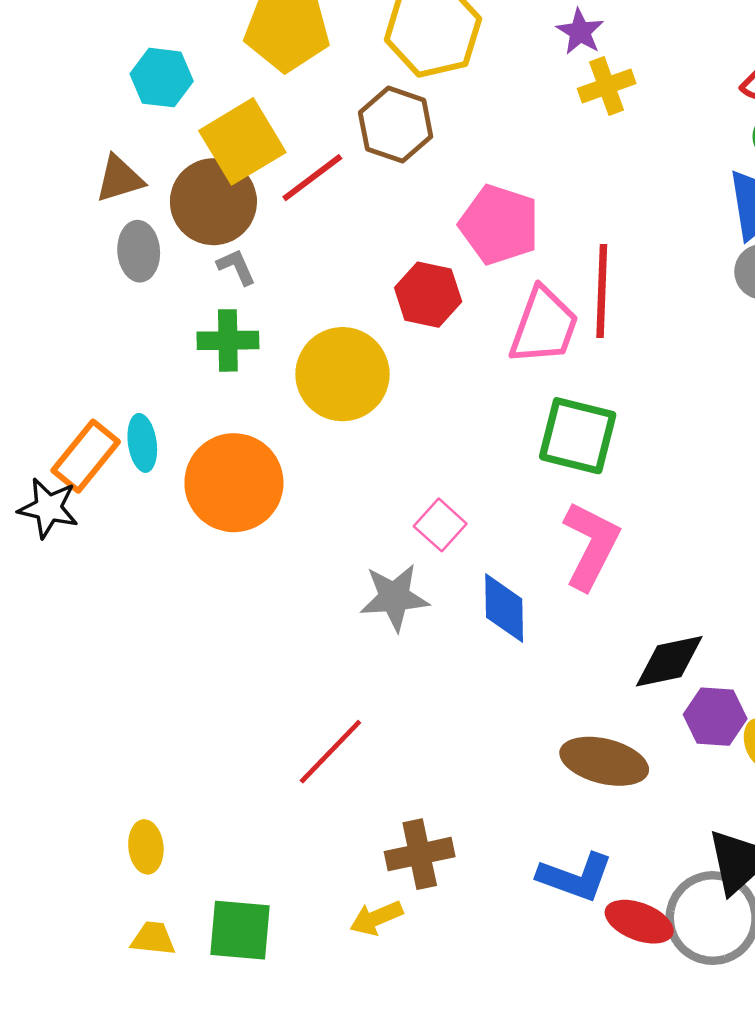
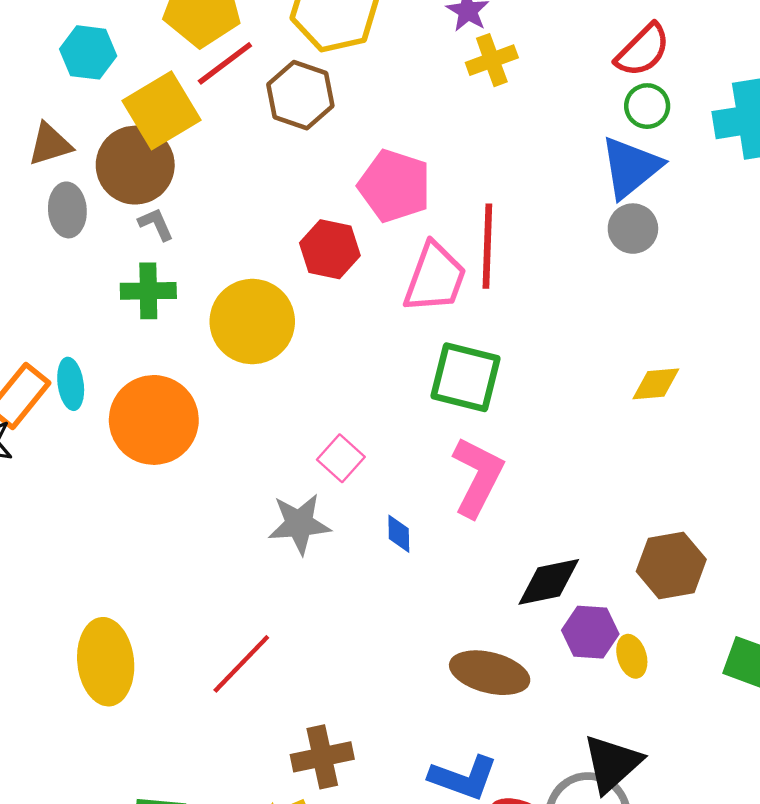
red line: (312, 178) -> (225, 63), moved
blue diamond: (504, 608) -> (399, 534), size x0.6
yellow ellipse: (146, 847) -> (106, 662), moved, size x1.8

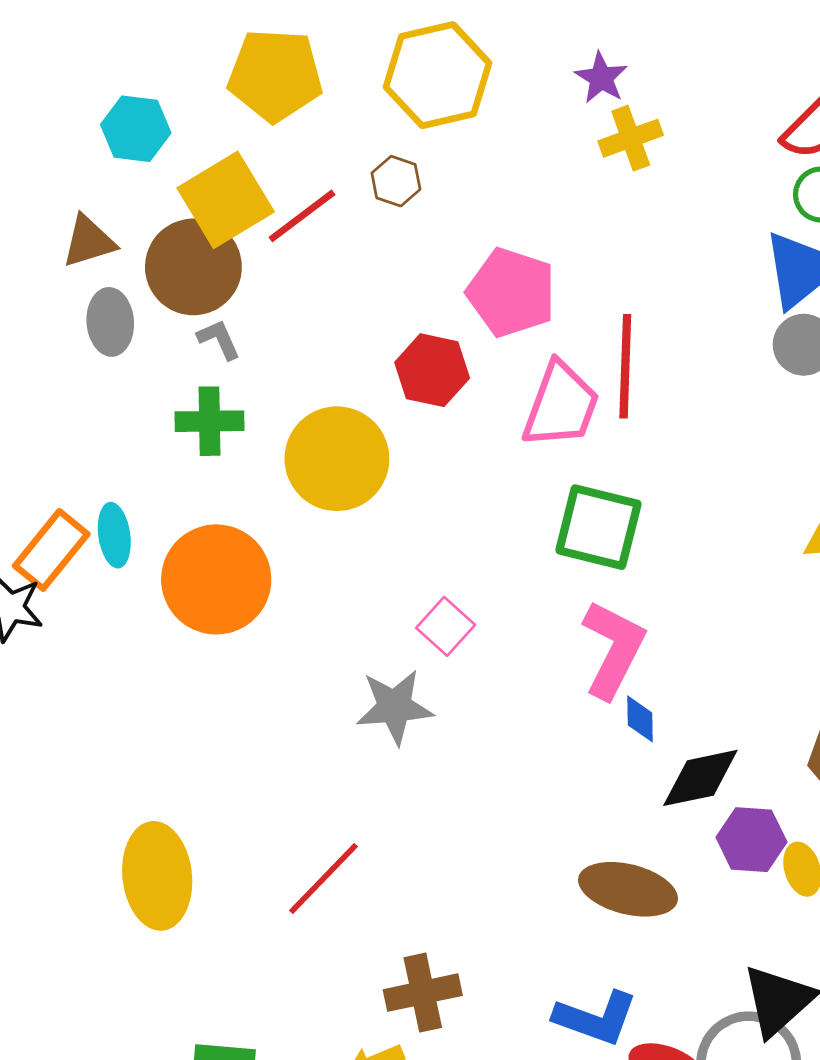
red line: (225, 63) -> (302, 216), moved
brown hexagon: (300, 95) -> (396, 181), size x0.6
blue diamond: (399, 534) -> (640, 719), moved

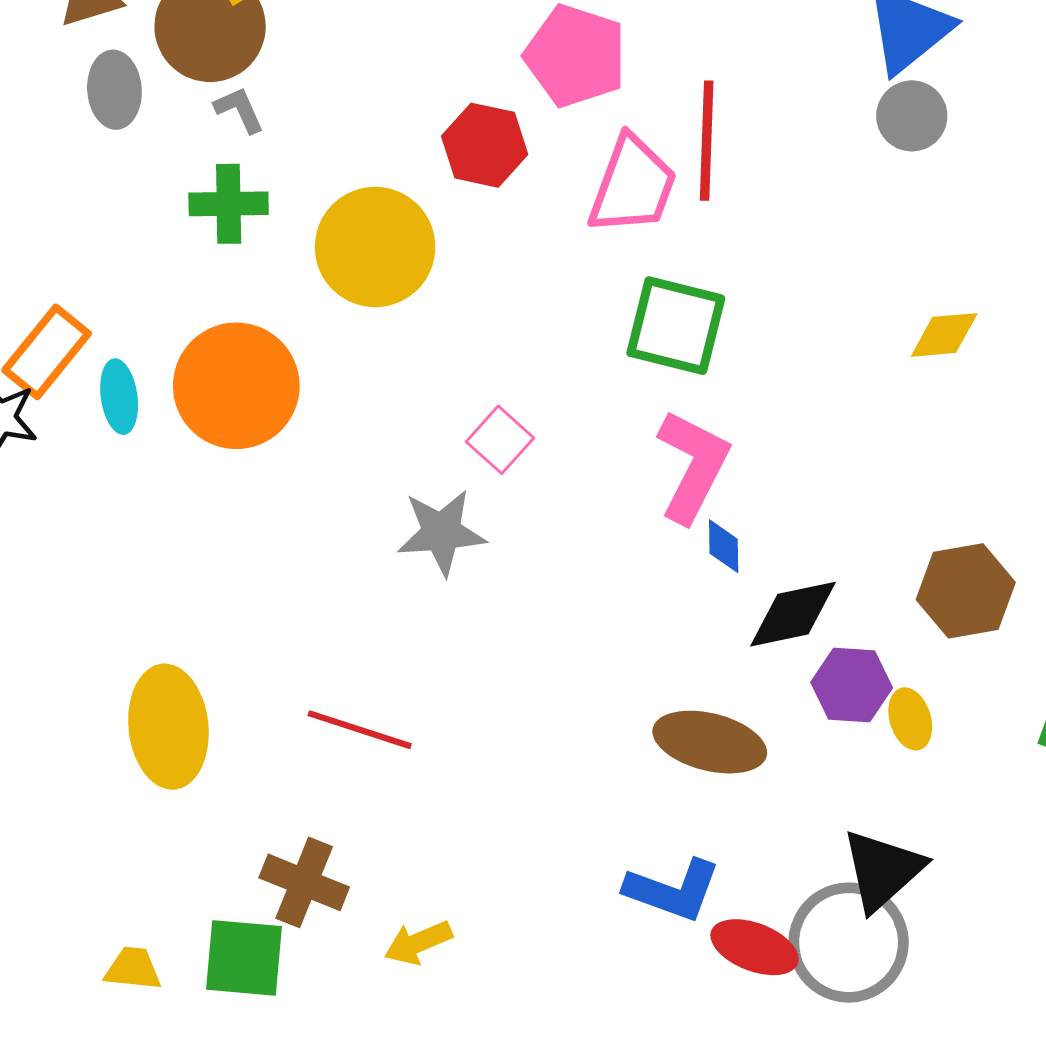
cyan ellipse: (114, 535) -> (119, 397), moved
red line: (324, 879) -> (360, 730), turned 64
brown cross: (423, 993) -> (304, 882), moved, turned 34

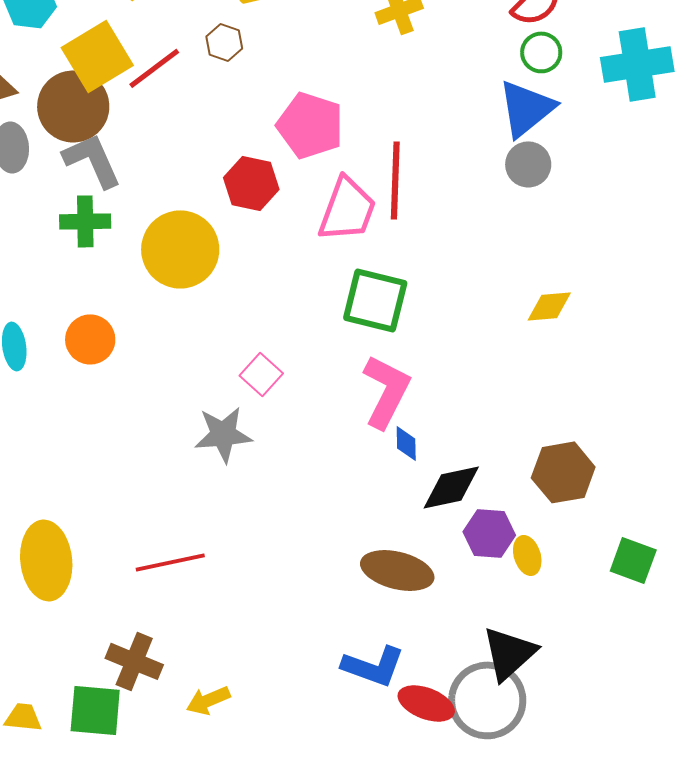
gray L-shape: (239, 110) -> (92, 160), size x1.8
orange circle: (236, 386) -> (90, 339), size x0.6
red line: (360, 730) -> (170, 562), turned -30

